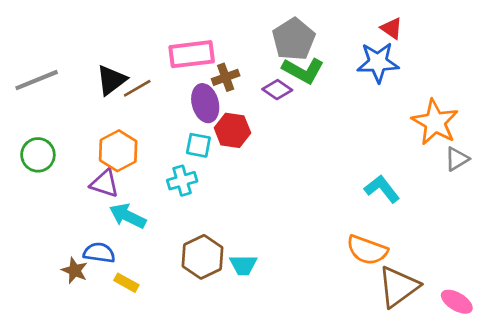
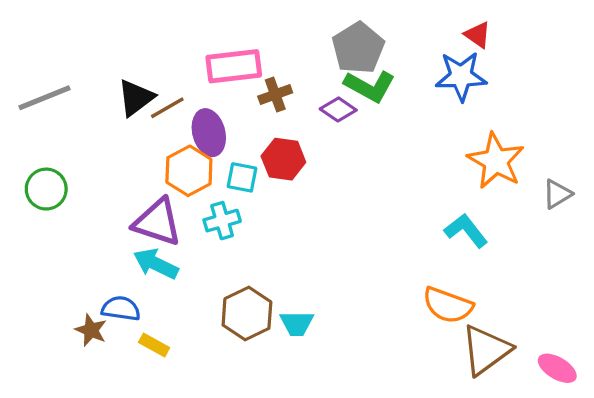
purple ellipse: (205, 103) -> (209, 133), moved
orange star: (435, 122) -> (496, 161), moved
orange hexagon: (118, 151) -> (189, 171), moved
purple triangle: (105, 183) -> (157, 222), moved, size x1.4

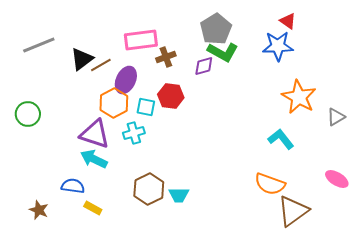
gray line: (45, 98) -> (39, 45), moved
purple diamond: (338, 109) -> (204, 66), turned -50
purple ellipse: (209, 133) -> (126, 80), turned 40
brown star: (91, 330) -> (39, 210), moved
pink ellipse: (557, 368) -> (337, 179), moved

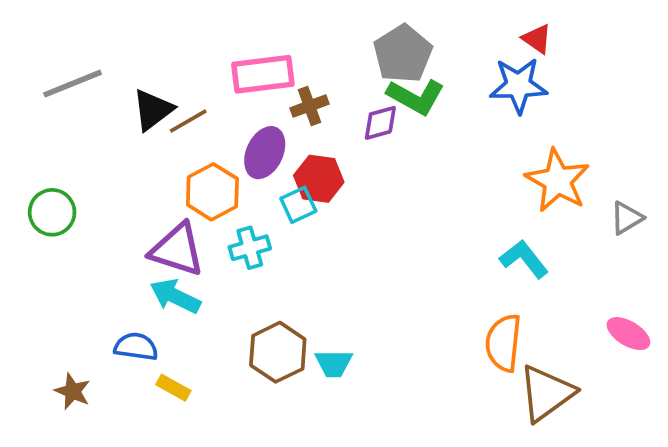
purple ellipse: (126, 80) -> (265, 153), moved
cyan square: (146, 107) -> (298, 205), moved, turned -36
orange semicircle: (270, 184) -> (503, 343), turned 76

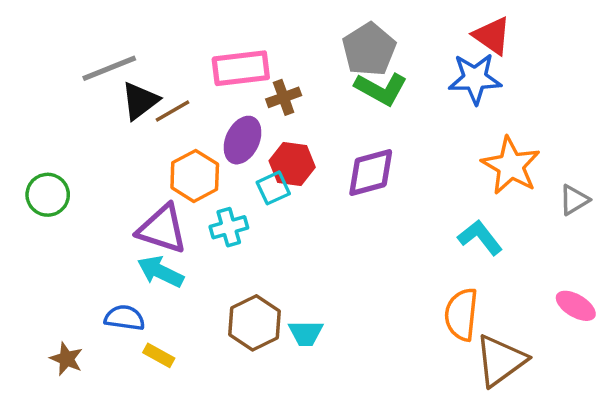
red triangle: (537, 39) -> (492, 36), size x1.4
gray line: (73, 84) -> (109, 68), moved
purple diamond: (380, 123) -> (371, 173), moved, size x1.5

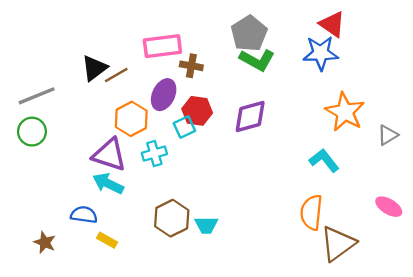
gray line: (109, 68) -> (37, 96), moved
brown cross: (284, 97) -> (191, 66), turned 30

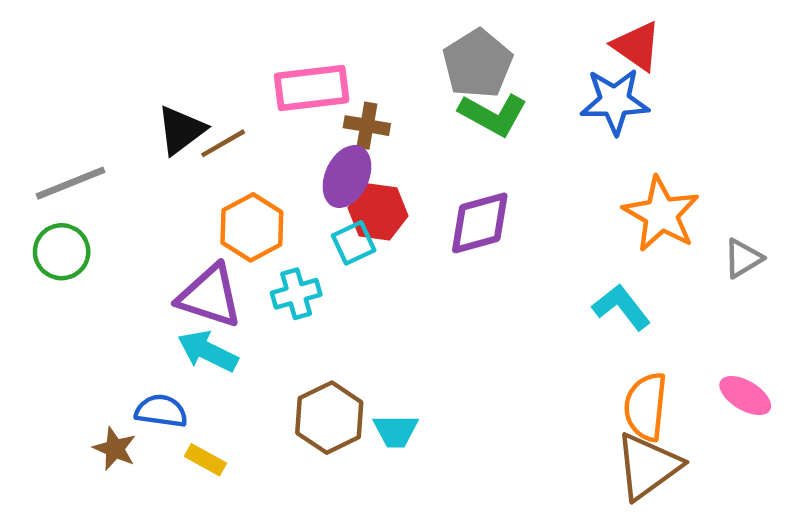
purple ellipse: (164, 95) -> (347, 177), moved
orange semicircle: (311, 212) -> (646, 407), moved
brown star: (45, 242) -> (115, 449), moved

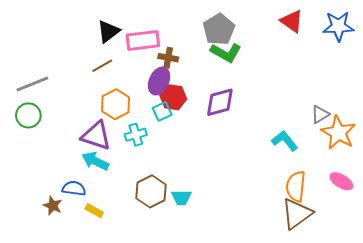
blue star: (615, 101) -> (338, 26), moved
black triangle: (181, 130) -> (108, 31), moved
orange star: (661, 214) -> (338, 133), moved
gray triangle: (743, 258) -> (320, 114), moved

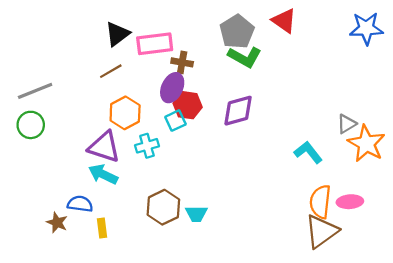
red triangle: (292, 21) -> (284, 21), moved
pink ellipse: (341, 181) -> (350, 202), moved, turned -35
yellow rectangle: (94, 211) -> (102, 228), turned 54

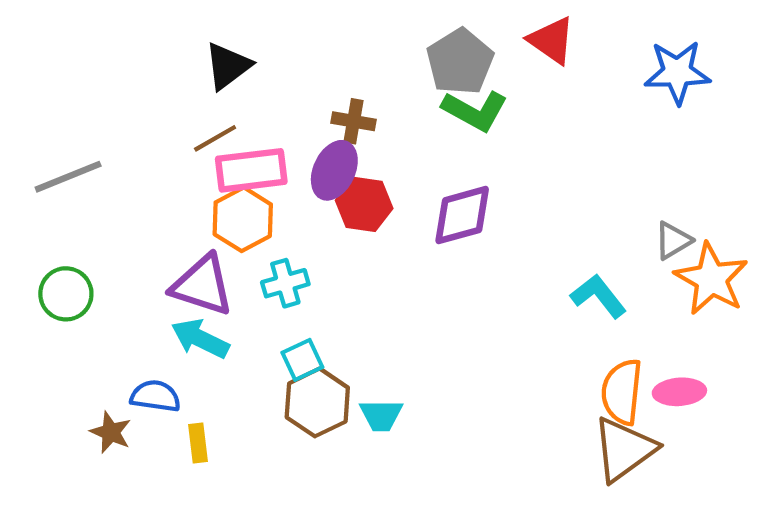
blue star: (366, 28) -> (677, 72), moved
pink rectangle: (155, 44) -> (251, 170), moved
cyan square: (175, 121) -> (302, 360), moved
green circle: (31, 125) -> (66, 294), moved

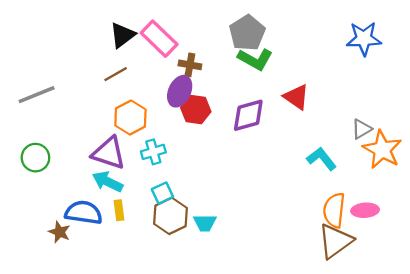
red triangle: (552, 40) -> (296, 97), moved
pink rectangle: (251, 170) -> (159, 39), moved, turned 51
blue semicircle: (155, 396) -> (84, 213), size x1.4
yellow rectangle: (198, 443) -> (119, 210), moved

